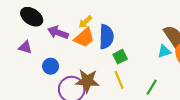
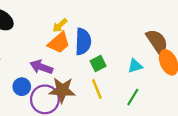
purple arrow: (58, 32) -> (41, 67), moved
cyan triangle: (164, 51) -> (135, 66), moved
blue circle: (51, 66) -> (22, 87), moved

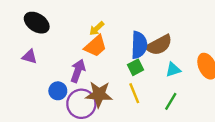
blue semicircle: (83, 42) -> (139, 45), moved
brown semicircle: (157, 42) -> (159, 45), moved, turned 96
purple arrow: (41, 67) -> (78, 71), turned 90

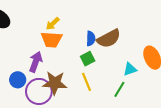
blue semicircle: (139, 45) -> (91, 39), size x0.6
orange trapezoid: (95, 46) -> (52, 40), turned 45
cyan triangle: (173, 70) -> (130, 69), moved

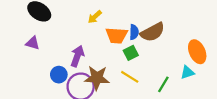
orange trapezoid: (52, 40) -> (117, 35), moved
cyan triangle: (130, 69) -> (187, 72), moved
yellow line: (87, 82) -> (130, 77), turned -36

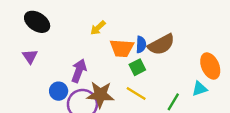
purple triangle: (33, 43) -> (30, 56), turned 40

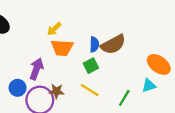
orange trapezoid: (122, 48) -> (62, 48), moved
orange ellipse: (210, 66) -> (159, 64), turned -30
brown star: (100, 95) -> (56, 91), size x0.6

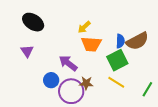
green square: (91, 66) -> (117, 60), size x1.5
purple arrow: (36, 69) -> (68, 63), turned -72

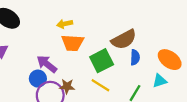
yellow arrow: (84, 27) -> (65, 24), turned 32
blue semicircle: (120, 41) -> (135, 57), moved
blue circle: (51, 80) -> (38, 79), moved

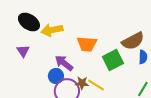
yellow arrow: (65, 24) -> (52, 30), moved, size x1.5
yellow line: (100, 85) -> (96, 85), moved

